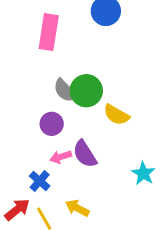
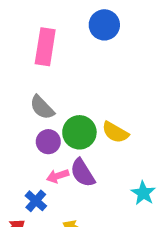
gray semicircle: (65, 91) -> (42, 107), moved
green circle: (86, 91) -> (79, 132), moved

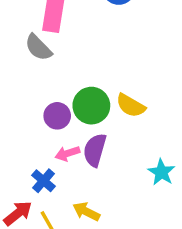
gray semicircle: (42, 107) -> (38, 47), moved
purple semicircle: (83, 173) -> (95, 150), turned 48

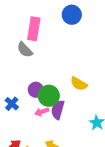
green circle: (91, 106) -> (49, 96), moved
blue cross: (43, 181) -> (12, 104), moved

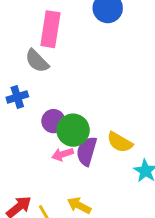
yellow semicircle: (79, 84) -> (120, 142), moved
blue cross: (12, 104) -> (17, 97), moved, turned 32

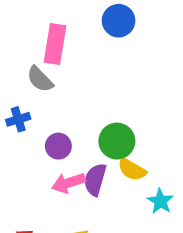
green circle: (73, 130) -> (117, 141), moved
pink arrow: (63, 154) -> (68, 183), size x1.4

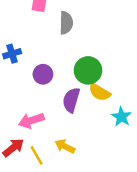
gray semicircle: (40, 79) -> (66, 23), moved, turned -135
pink arrow: (68, 183) -> (31, 121), moved

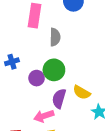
green circle: (88, 70) -> (54, 70), moved
pink arrow: (31, 121) -> (44, 116), moved

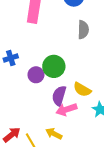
gray semicircle: (55, 37) -> (83, 30), moved
pink arrow: (44, 116) -> (66, 109), moved

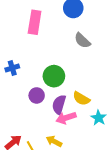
gray semicircle: (83, 30) -> (82, 41), turned 132
purple circle: (36, 75) -> (37, 95), moved

